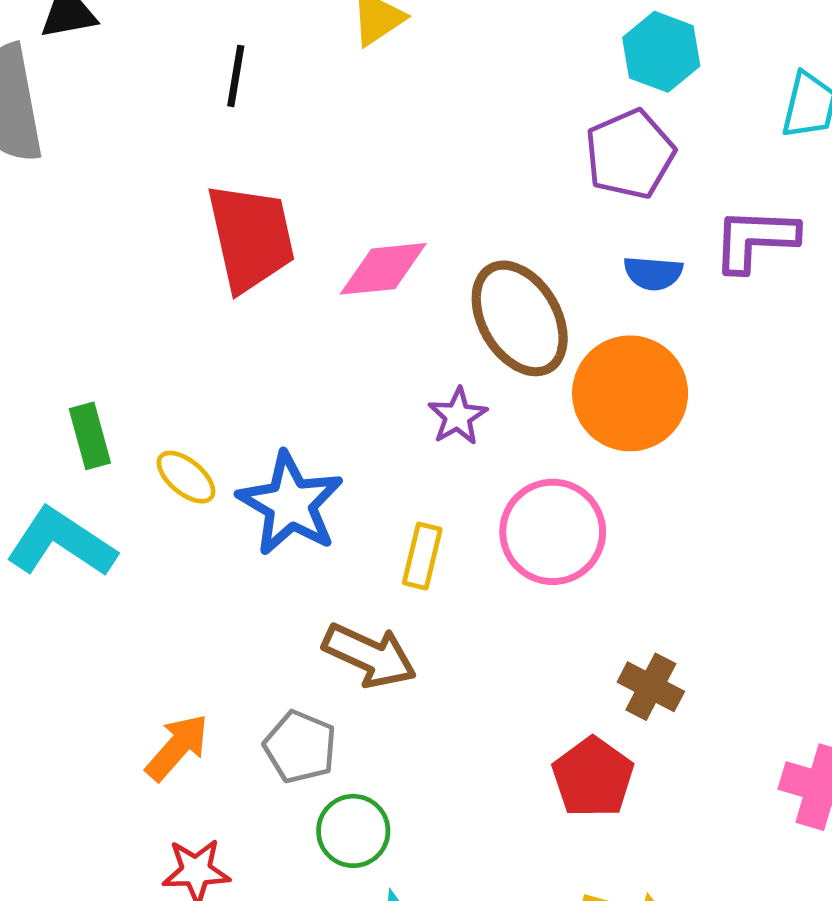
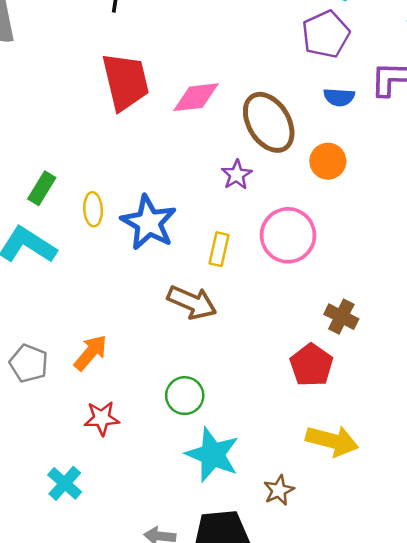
orange circle: (630, 393) -> (328, 161), size x0.6
green rectangle: (90, 436) -> (42, 188), turned 48
yellow ellipse: (186, 477) -> (93, 209), turned 48
gray pentagon: (300, 747) -> (29, 363), moved

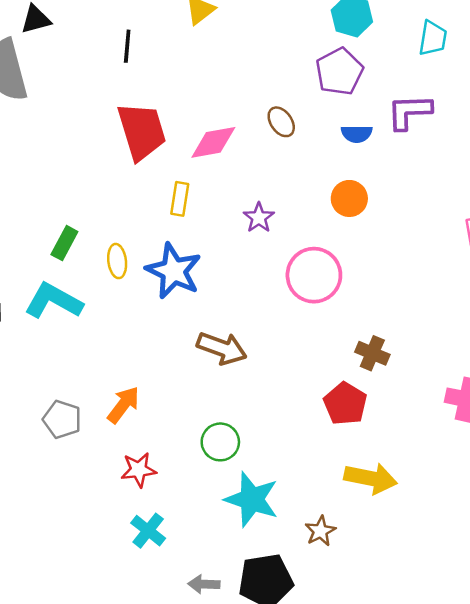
brown ellipse: (269, 122) -> (281, 122), moved, size x0.5
yellow rectangle: (219, 249) -> (180, 199), moved
cyan cross: (65, 483) -> (148, 531), moved

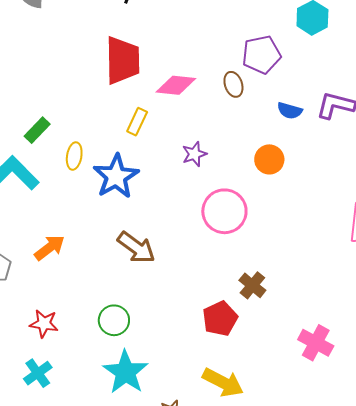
purple pentagon: (339, 72) -> (261, 55), moved
orange arrow: (123, 405) -> (50, 248), moved

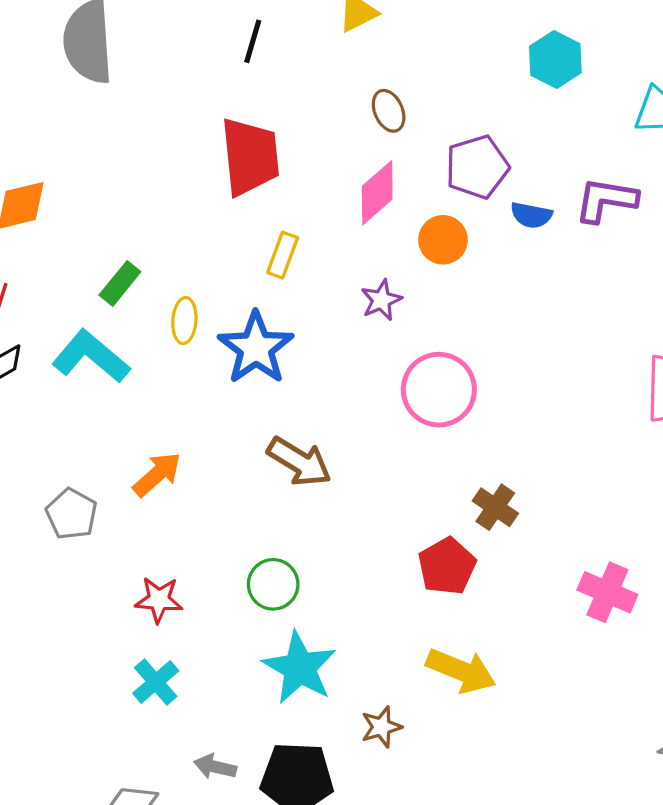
purple pentagon: (261, 55) -> (477, 167), moved
brown ellipse: (233, 84) -> (389, 111), moved
pink diamond: (176, 85) -> (377, 193), moved, turned -42
orange circle: (269, 159) -> (443, 240), moved

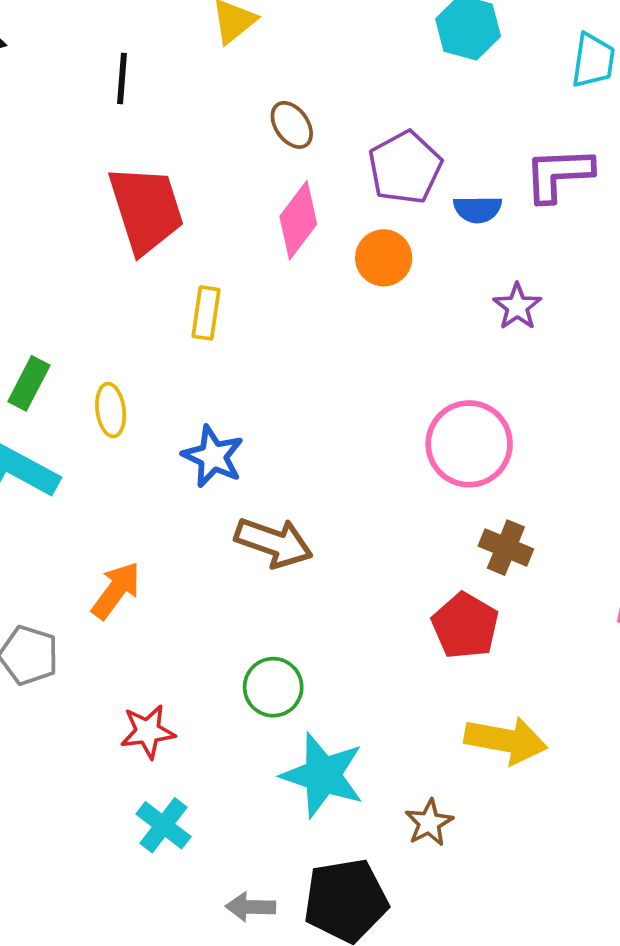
purple star: (381, 300) -> (517, 307), moved
blue star: (256, 348) -> (213, 456), moved, size x0.7
pink circle: (439, 390) -> (469, 444), moved

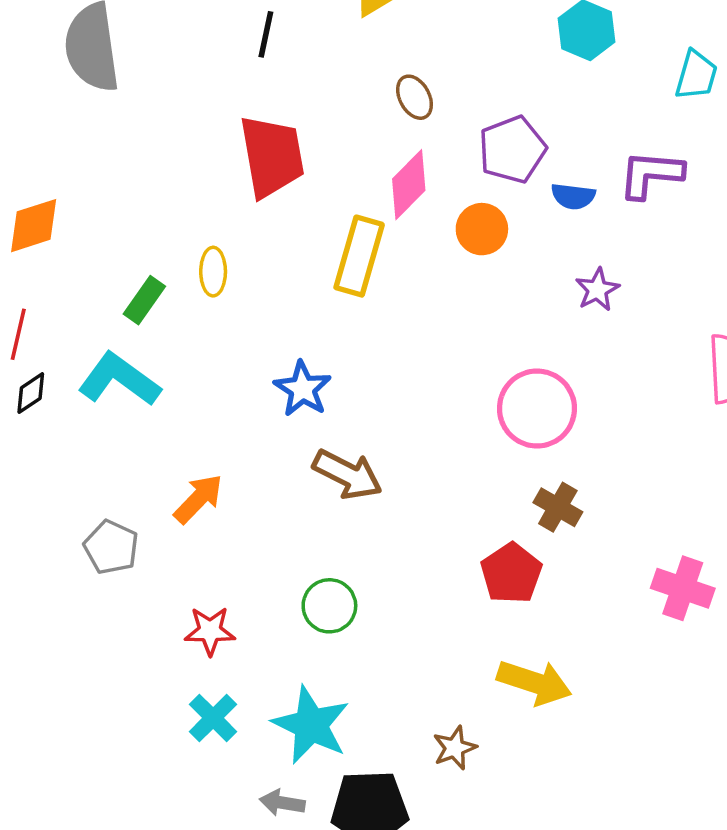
yellow rectangle: (206, 313) -> (359, 256), moved, size x1.6
yellow ellipse: (111, 410) -> (213, 272), moved
cyan star: (323, 775) -> (311, 725), moved

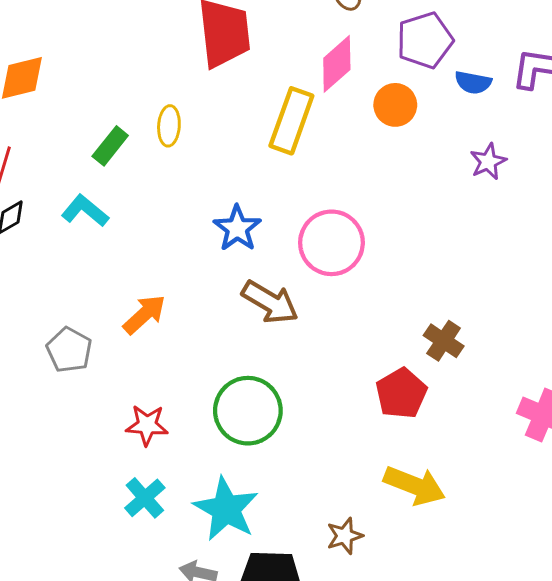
cyan L-shape: (119, 380) -> (85, 211), size x0.7
pink circle: (537, 409) -> (331, 243), moved
green circle: (329, 606) -> (248, 411), size x1.5

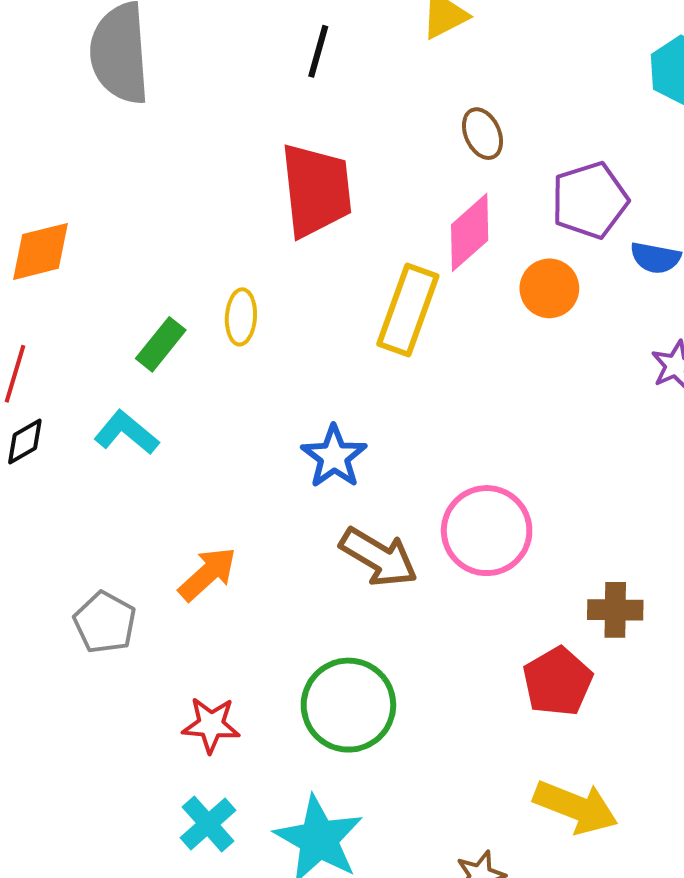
pink circle: (331, 243) -> (487, 531), moved
brown cross: (444, 341) -> (615, 610), turned -33

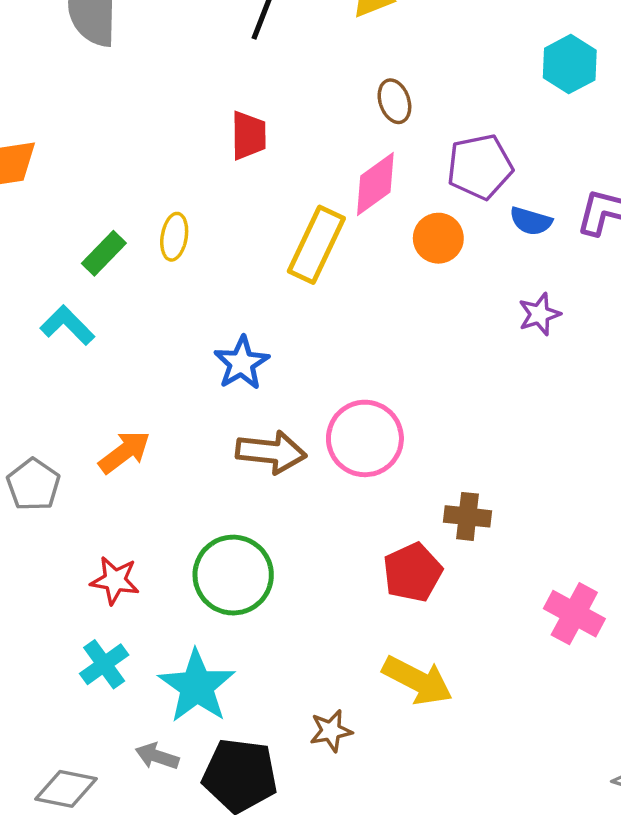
red trapezoid: (316, 190) -> (249, 135), size x0.6
brown arrow: (379, 557) -> (271, 452), turned -30

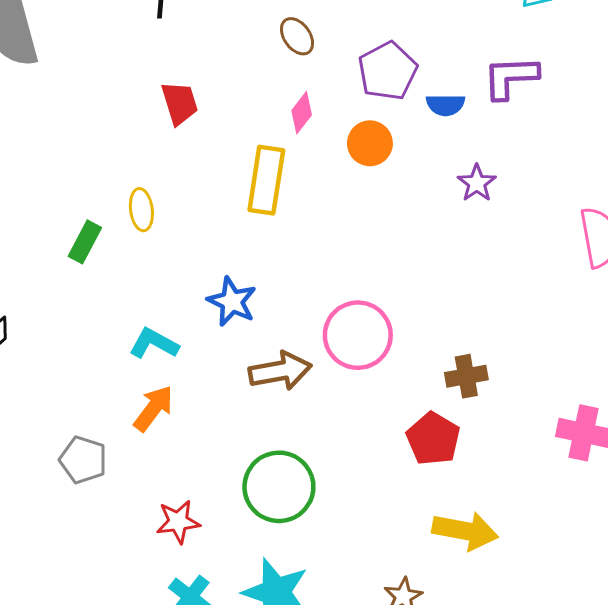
pink diamond: (375, 184) -> (302, 113), size x0.7
cyan L-shape: (67, 325) -> (154, 343), moved

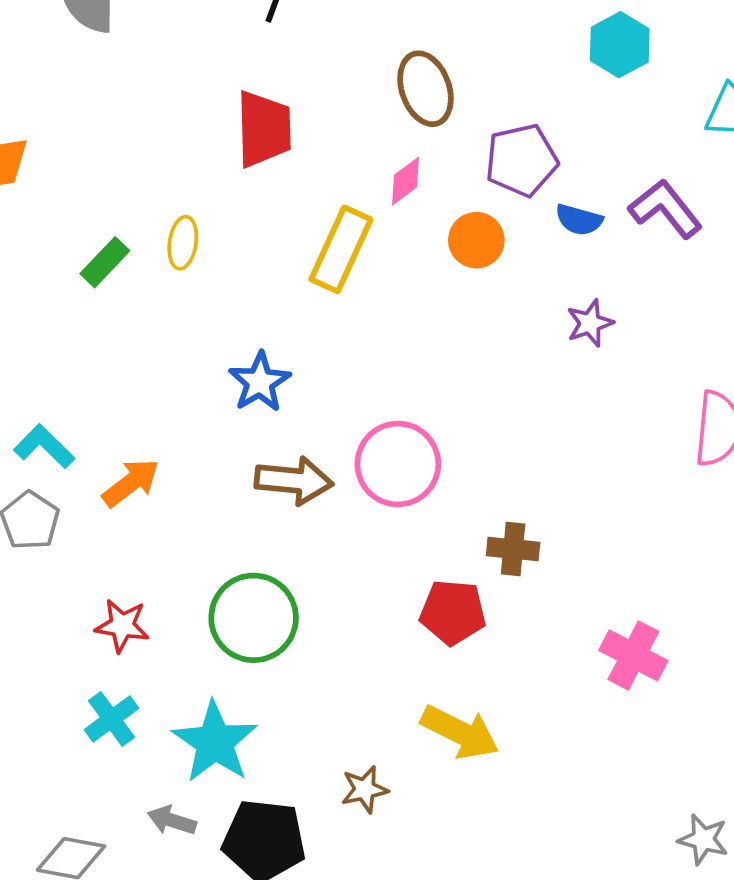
brown ellipse: (297, 36) -> (425, 89), size x1.5
purple L-shape: (511, 77) -> (665, 209), turned 38
red trapezoid: (180, 103) -> (264, 129), size x1.4
cyan L-shape: (154, 343) -> (44, 446), moved
red pentagon: (433, 439) -> (453, 612), turned 30

